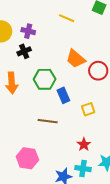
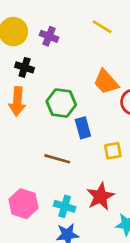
black cross: (24, 51) -> (25, 67), moved, turned 32
red star: (84, 144) -> (100, 196), size x1.5
cyan cross: (83, 169) -> (65, 206), moved

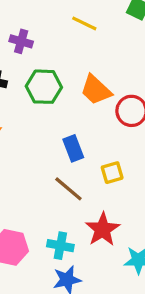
green hexagon: (61, 103) -> (44, 87), moved
brown line: (57, 159) -> (68, 189), moved, turned 30

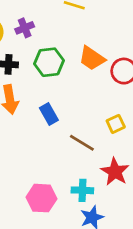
purple cross: (21, 41) -> (25, 28), turned -30
blue rectangle: (73, 148) -> (49, 114), moved

